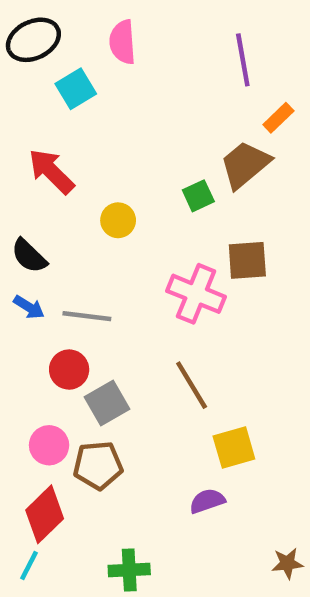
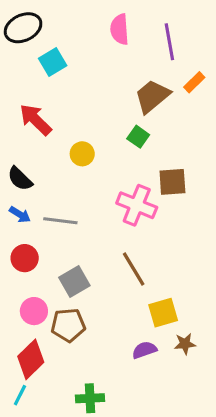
pink semicircle: (123, 42) -> (120, 29), moved
brown trapezoid: (245, 165) -> (152, 96), moved
green square: (198, 196) -> (138, 137), turned -30
red circle: (69, 370) -> (25, 258), moved
brown star: (287, 563) -> (185, 344), moved

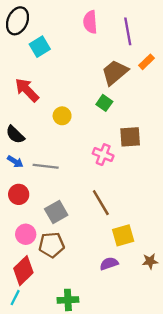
black ellipse: (23, 28) -> (17, 21), turned -40
pink cross: (137, 205) -> (103, 155), size x0.7
brown star: (185, 344) -> (150, 261), moved

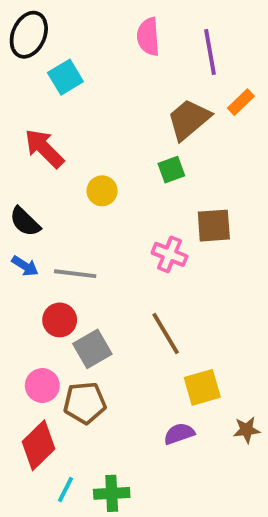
green square: (104, 103) -> (171, 170), turned 35
red circle: (19, 194) -> (60, 320), moved
cyan line: (15, 298) -> (65, 490), moved

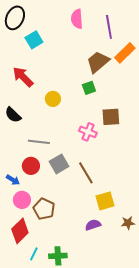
orange rectangle: (241, 102) -> (125, 53), size x1.5
blue arrow: (25, 266) -> (13, 180), moved
gray square: (92, 349) -> (59, 164), moved
brown pentagon: (85, 403) -> (44, 209), turned 30

